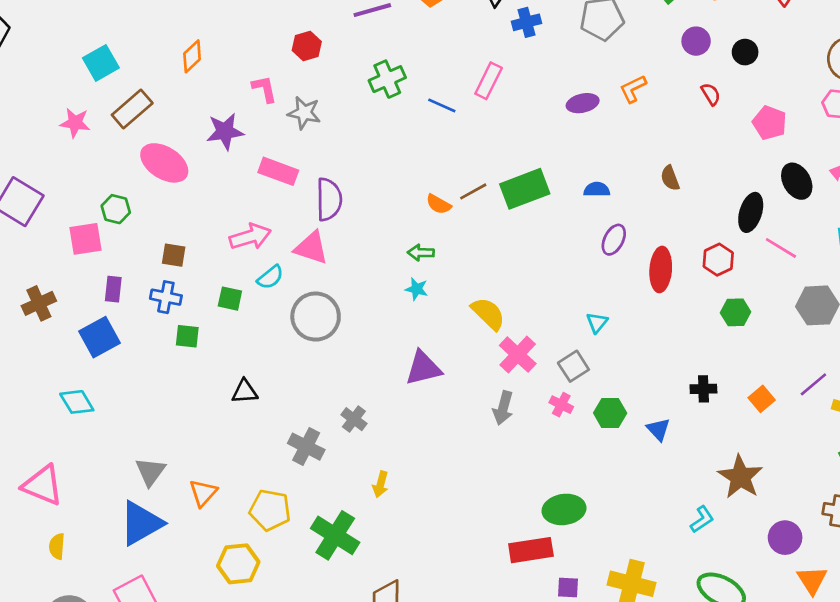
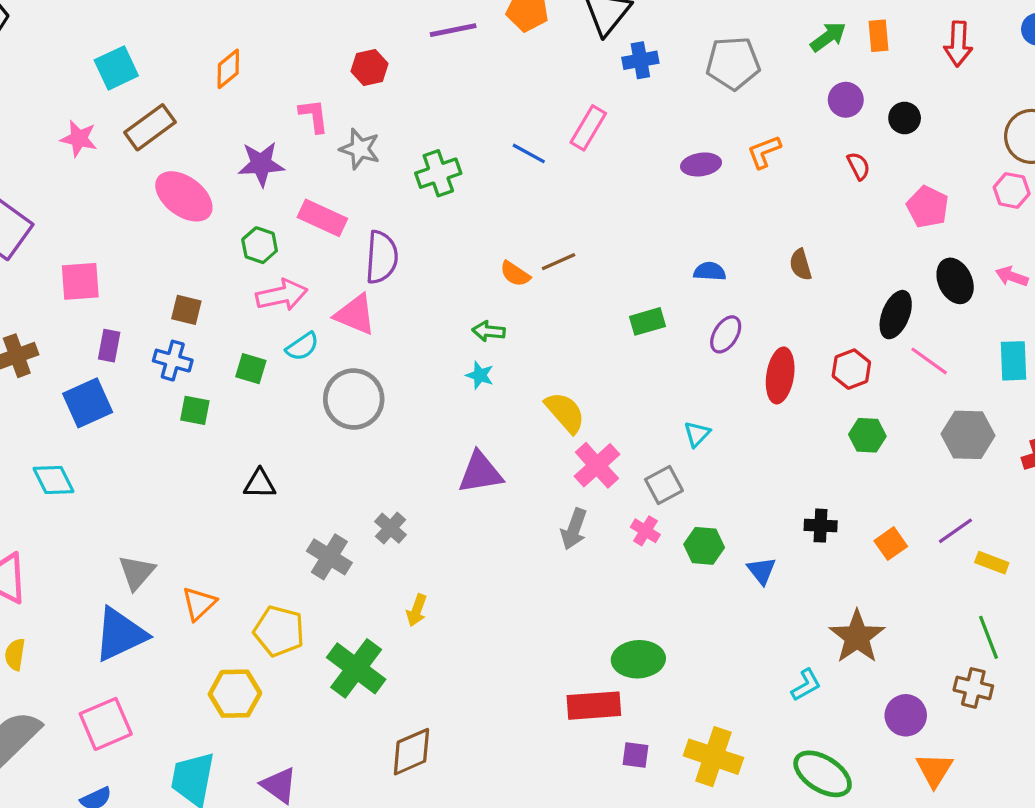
green cross: (387, 79) -> (438, 173), moved
green rectangle: (525, 189) -> (648, 321), moved, size x0.6
green hexagon: (116, 209) -> (260, 245), moved

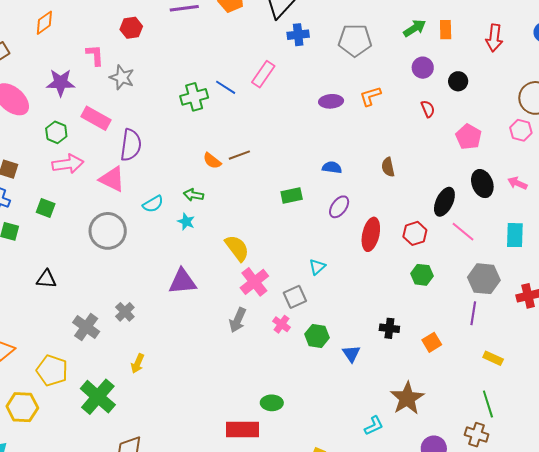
green cross: (438, 173) -> (194, 97), moved
cyan semicircle: (302, 347) -> (153, 204), moved
purple line: (955, 531) -> (473, 313), moved, turned -50
green ellipse: (638, 659) -> (272, 403), size x0.7

